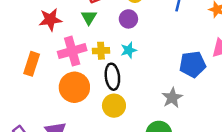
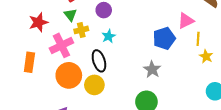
yellow cross: (101, 51) -> (81, 30), moved
yellow circle: (114, 106) -> (94, 85), moved

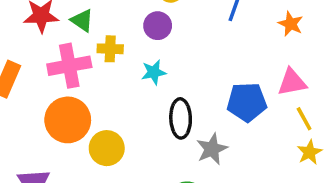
green triangle: (70, 15) -> (82, 21), moved, turned -32
yellow line: (198, 39) -> (304, 119), turned -48
black ellipse: (99, 61) -> (181, 118), moved

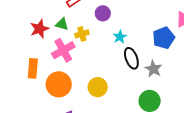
cyan star: (154, 72) -> (120, 37), moved
orange circle: (68, 120) -> (59, 84), moved

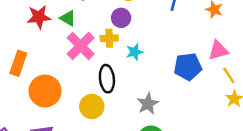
yellow cross: (82, 34) -> (109, 38), moved
pink cross: (63, 50) -> (81, 46), moved, turned -30
black ellipse: (131, 58) -> (107, 79), moved
gray star: (153, 69) -> (148, 104), moved

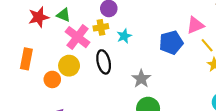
orange circle: (45, 91) -> (52, 79), size x0.6
yellow circle: (92, 106) -> (69, 66), moved

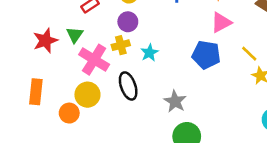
green triangle: (63, 15) -> (75, 35), turned 48
pink triangle: (195, 25) -> (221, 22), moved
blue pentagon: (171, 43) -> (206, 55), turned 30

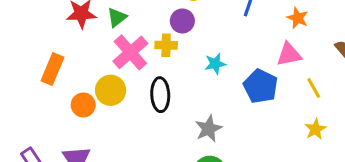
cyan star: (149, 53) -> (215, 64), moved
yellow line: (249, 54) -> (314, 88), moved

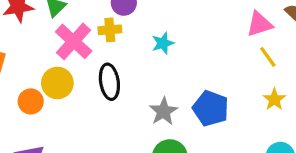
pink triangle: (289, 54) -> (259, 24), moved
blue pentagon: (261, 86) -> (211, 108), moved

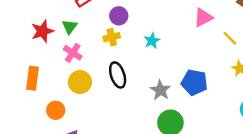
pink triangle: (259, 24) -> (203, 17), moved
pink cross: (74, 41) -> (73, 53), moved, size x0.7
orange circle: (31, 101) -> (56, 110), moved

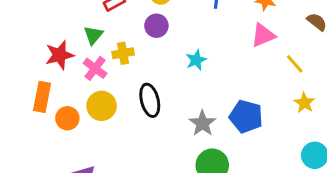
red star: (42, 31) -> (60, 55), moved
yellow cross: (112, 37) -> (123, 53), moved
orange circle: (56, 110) -> (67, 118), moved

